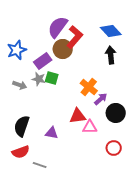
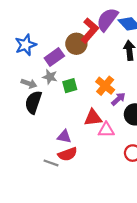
purple semicircle: (58, 27) -> (107, 19), moved
green square: (52, 78) -> (70, 86), moved, turned -32
black semicircle: (22, 126) -> (33, 102), moved
red semicircle: (21, 152) -> (68, 154), moved
gray line: (40, 165) -> (51, 163), moved

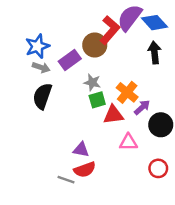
gray star: (50, 77) -> (92, 82), moved
gray arrow: (29, 83) -> (41, 67), moved
green square: (70, 86) -> (97, 100), moved
black semicircle: (33, 102) -> (42, 96), moved
red triangle: (93, 118) -> (113, 115), moved

